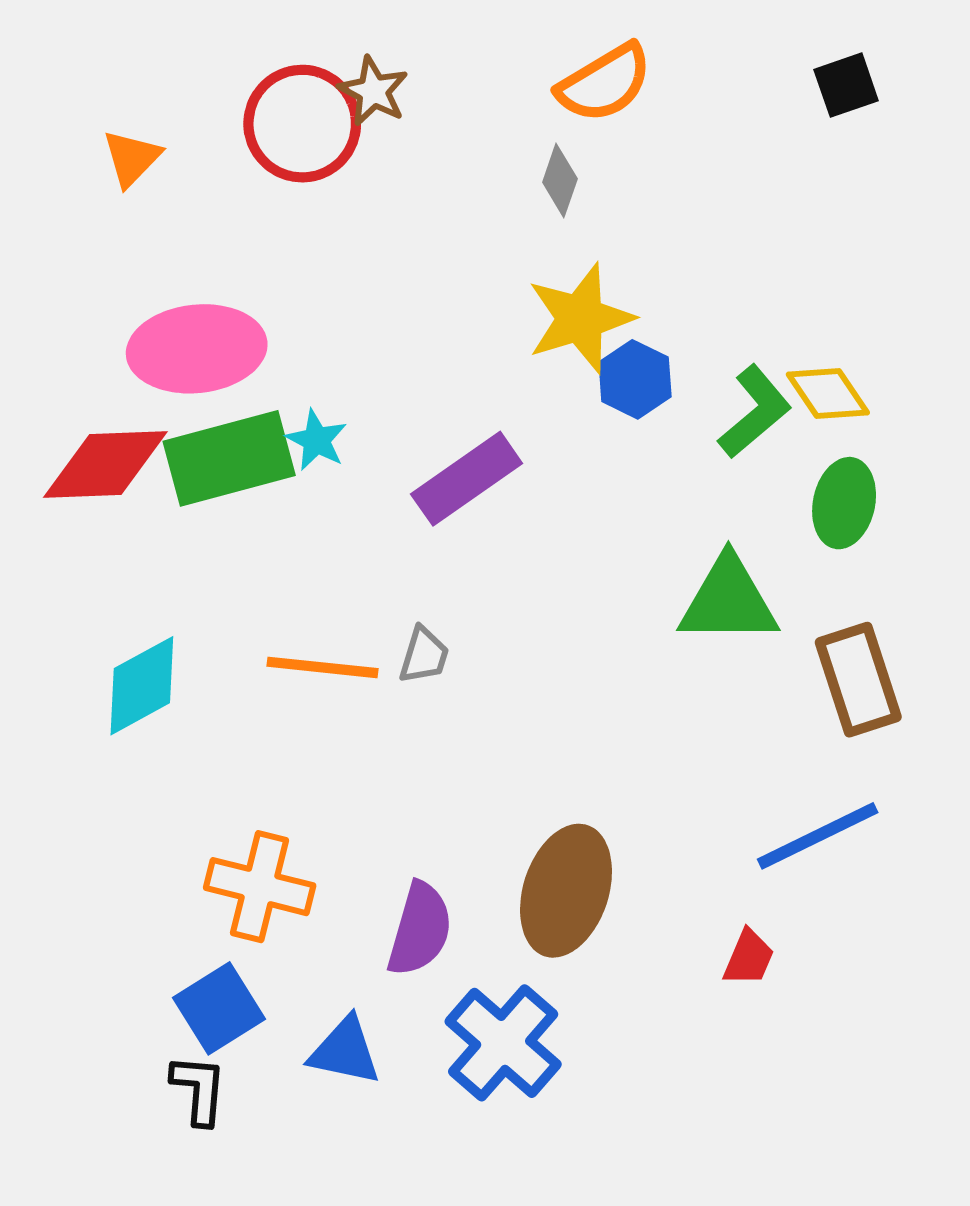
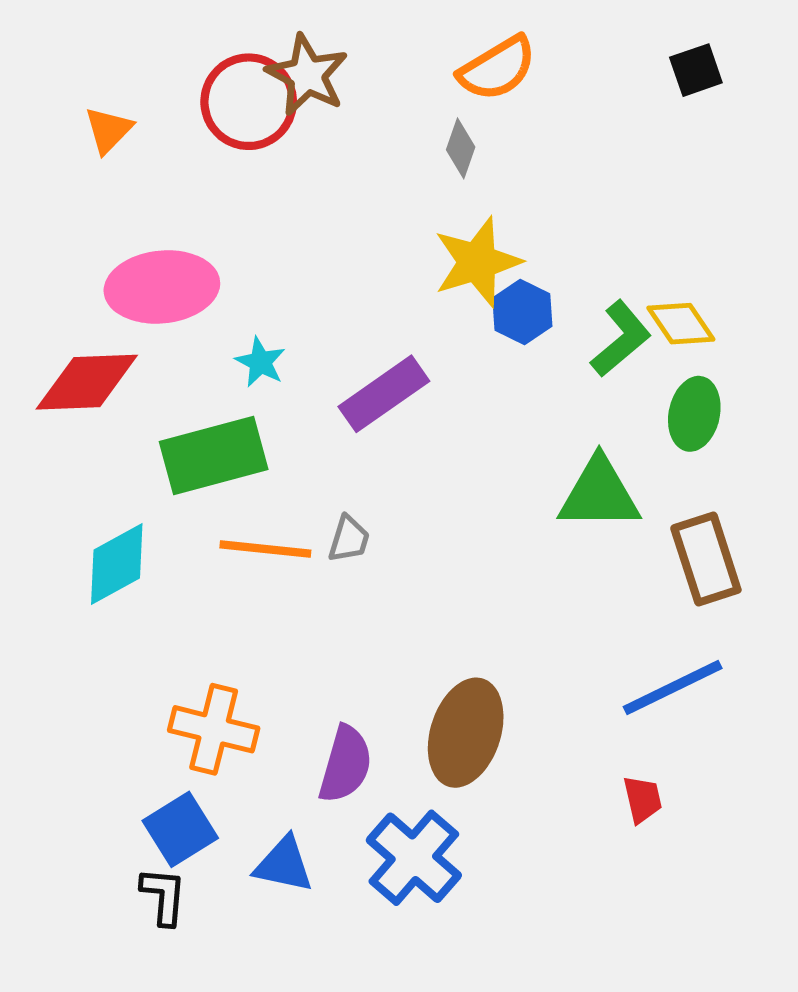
brown star: (373, 91) -> (307, 75), size x1.4
green rectangle: (229, 458) -> (214, 456), moved
red trapezoid: (749, 958) -> (643, 799), moved, turned -36

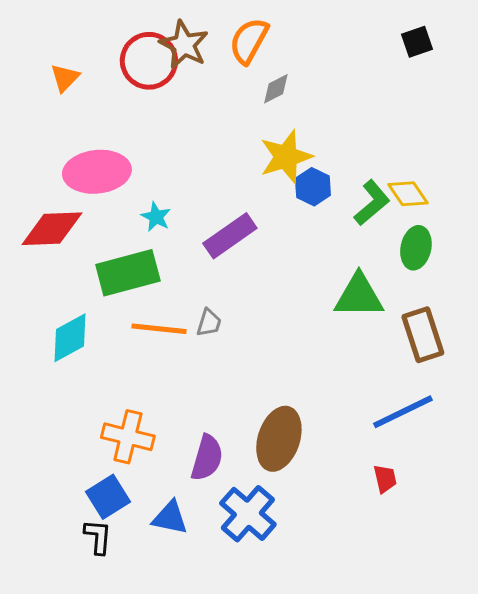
orange semicircle: (497, 68) -> (249, 41), moved, turned 150
gray diamond: (461, 148) -> (276, 89), turned 44

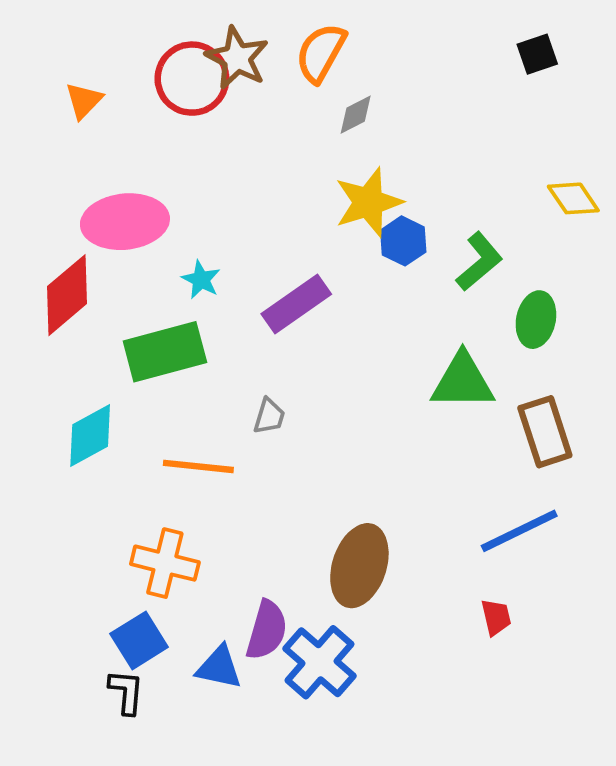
yellow diamond: (408, 194) -> (573, 198), moved
red diamond: (52, 229) -> (67, 295), turned -38
orange line: (159, 329) -> (198, 466), moved
purple semicircle: (207, 458) -> (267, 630), moved

